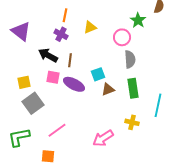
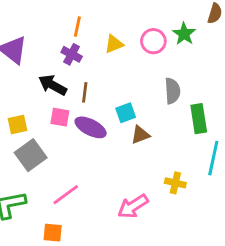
pink circle: (122, 37) -> (153, 41), moved
green rectangle: (133, 88) -> (199, 119), moved

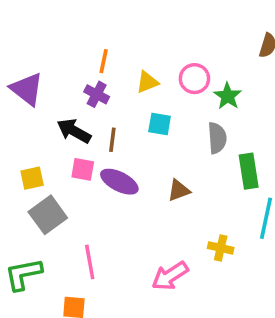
green star: (184, 34) -> (228, 96), moved
cyan square: (126, 113) -> (160, 124), moved, turned 30
pink line: (66, 195) -> (90, 262), turned -64

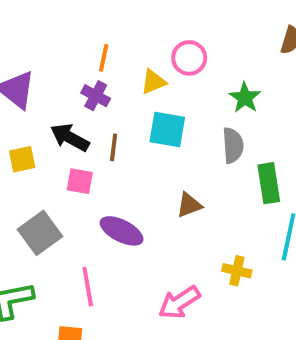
pink circle: (194, 79) -> (189, 58), moved
cyan square: (160, 124) -> (167, 129), size x1.4
yellow square: (32, 178) -> (22, 159), moved
purple ellipse: (119, 182) -> (122, 231), moved

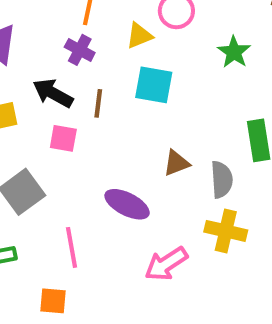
gray semicircle: (233, 145) -> (222, 180), moved
purple ellipse: (122, 231) -> (127, 204), moved
yellow cross: (237, 271) -> (226, 231), size x1.4

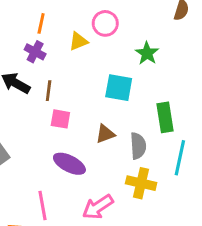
cyan square: (154, 85) -> (119, 88), moved
pink square: (63, 138) -> (60, 119), moved
pink line: (71, 247) -> (43, 206), moved

